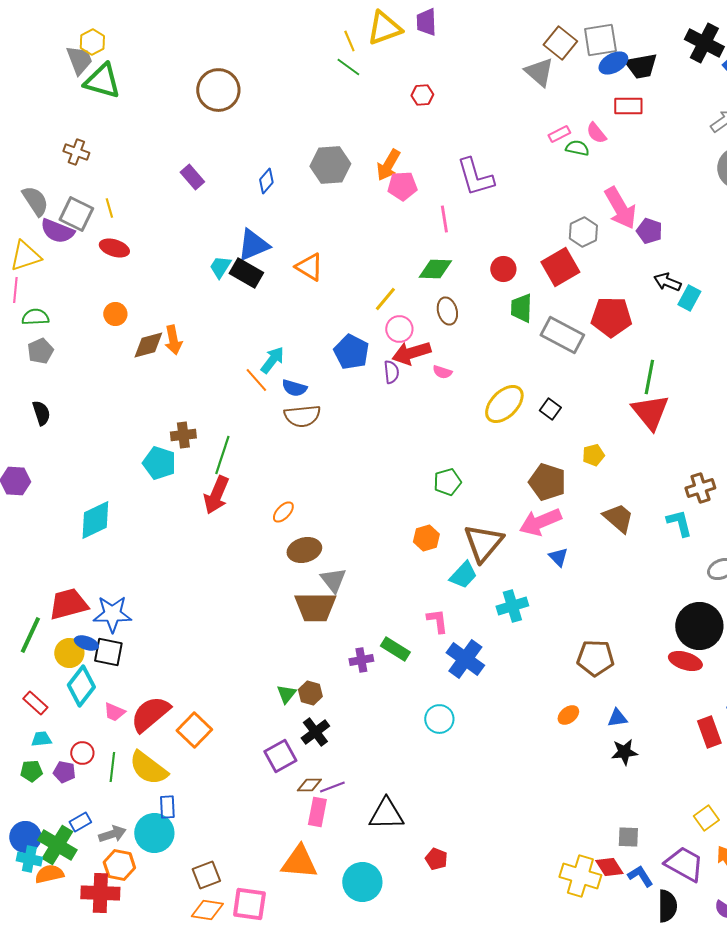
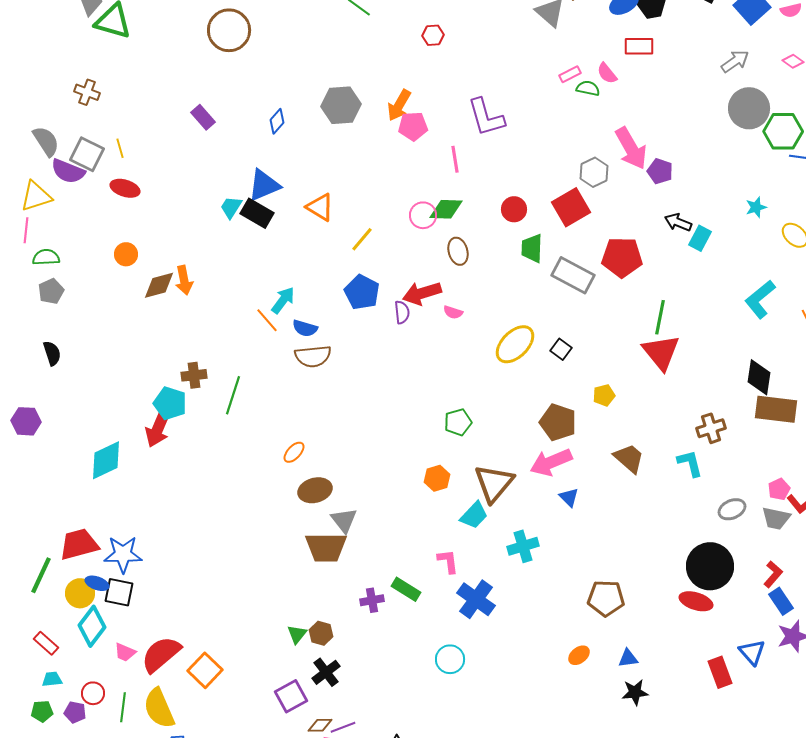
yellow line: (385, 299) -> (362, 239), moved
pink circle: (399, 329) -> (423, 215), moved
red arrow: (216, 495) -> (158, 428), moved
yellow semicircle: (148, 768) -> (159, 708), turned 30

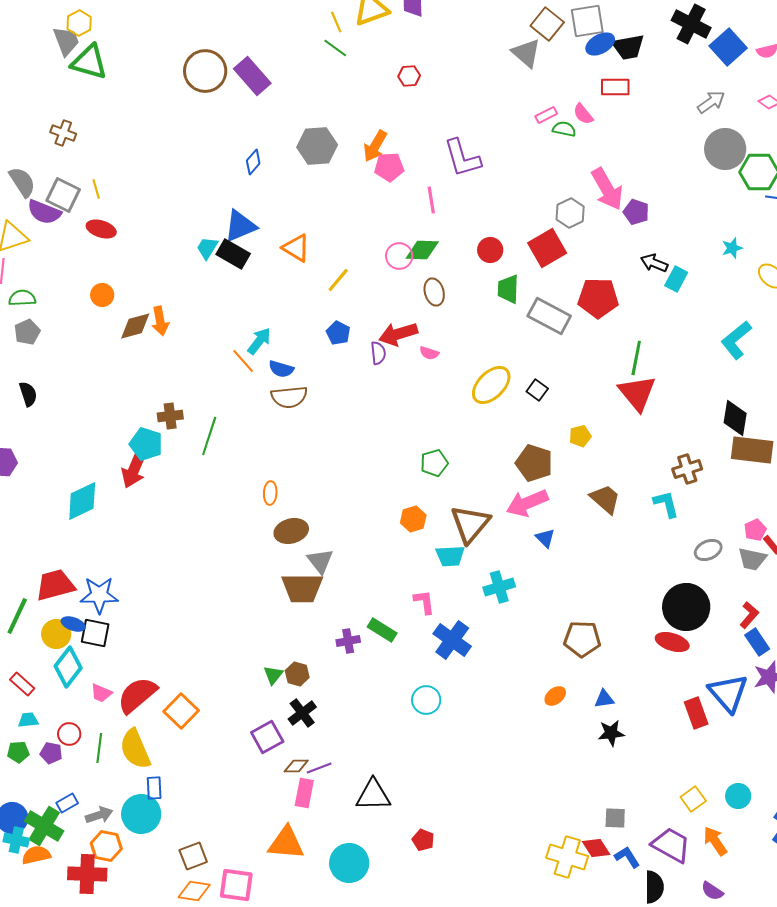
purple rectangle: (203, 117) -> (252, 76), moved, size x1.5
blue pentagon: (362, 292) -> (338, 333), size x0.7
orange ellipse: (294, 452) -> (270, 493), turned -40
cyan trapezoid: (474, 515) -> (450, 556), turned 44
blue triangle: (752, 652) -> (728, 693), size x1.5

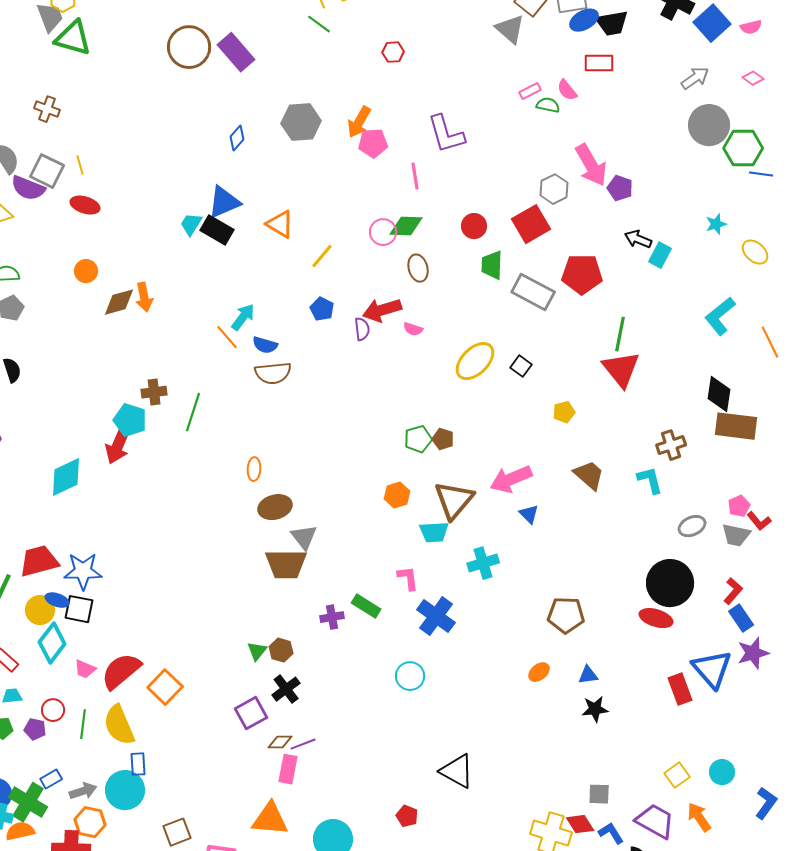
brown pentagon: (534, 463) -> (443, 439), moved, size x0.6
black triangle: (373, 795) -> (457, 771), moved, turned 30

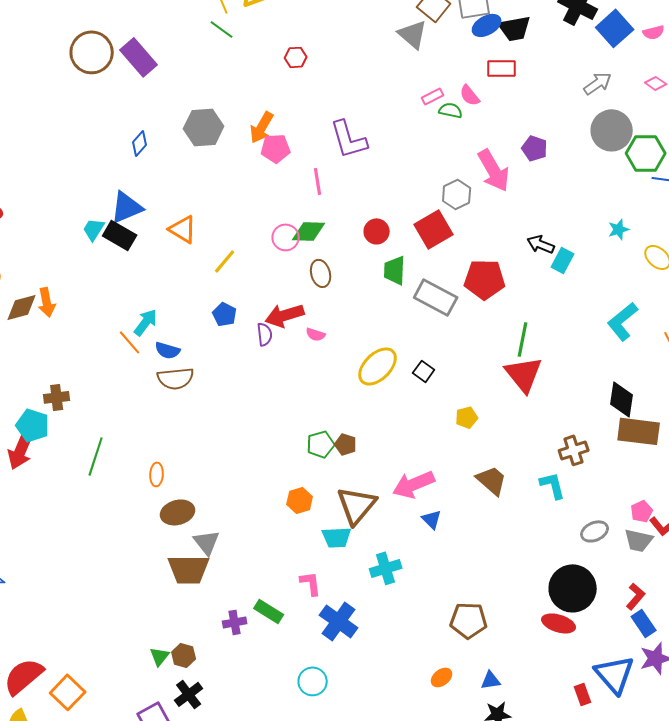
purple pentagon: (620, 188) -> (535, 148), moved
green line: (193, 412) -> (96, 456), moved
red rectangle: (680, 689) -> (583, 694), size x0.7

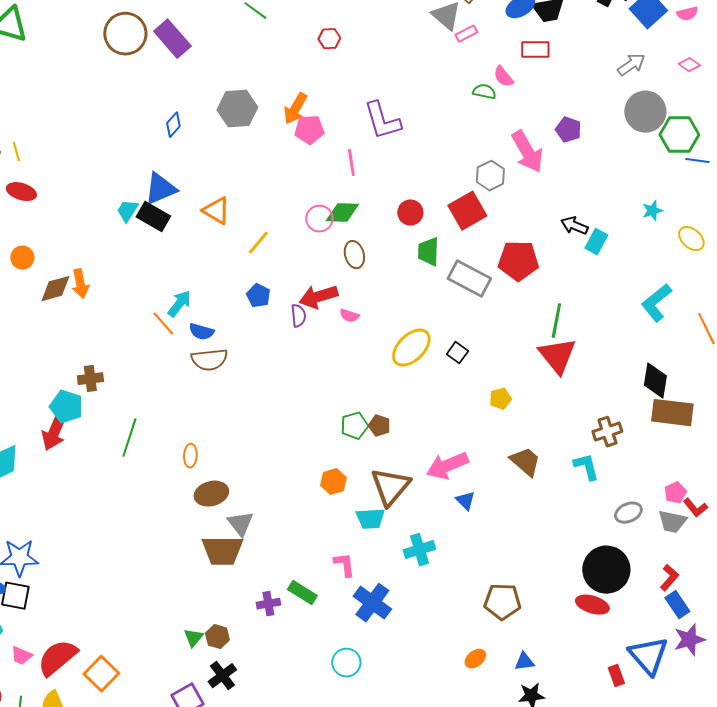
pink rectangle: (433, 96) -> (466, 34), moved

